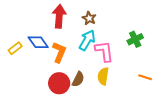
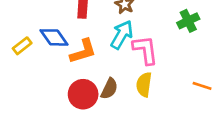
green cross: (135, 39) -> (188, 21), moved
orange L-shape: (59, 52) -> (83, 51), turned 50

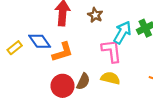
cyan arrow: (122, 35) -> (122, 32), moved
yellow semicircle: (144, 85) -> (110, 78), turned 96

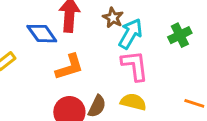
cyan arrow: (122, 32) -> (130, 34), moved
blue diamond: (40, 41) -> (42, 34), moved

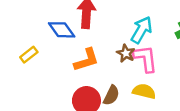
brown star: (113, 18) -> (126, 53), moved

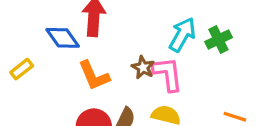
cyan arrow: (141, 30) -> (182, 35), moved
orange L-shape: (86, 60) -> (94, 76), turned 84

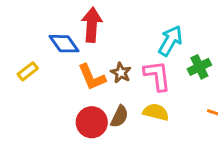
green cross: (218, 40) -> (199, 67), moved
brown star: (143, 67) -> (121, 73), moved

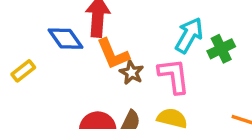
green cross: (199, 67) -> (221, 49), moved
orange L-shape: (92, 77) -> (113, 54), moved

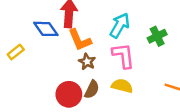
cyan arrow: (189, 35) -> (120, 25), moved
brown star: (132, 73) -> (87, 62), moved

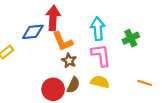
cyan arrow: (120, 25) -> (98, 29), turned -35
blue diamond: (46, 29) -> (33, 32), turned -60

